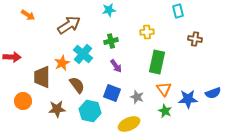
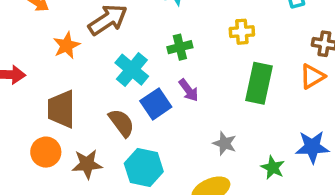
orange star: (62, 63) -> (66, 45), moved
orange triangle: (164, 89) -> (312, 76), moved, turned 35
blue square: (112, 93) -> (156, 104), moved, turned 36
orange circle: (23, 101) -> (46, 152), moved

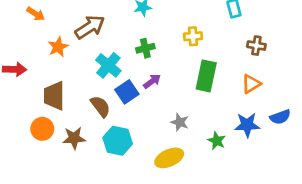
orange triangle: (312, 76) -> (251, 84), moved
purple arrow: (189, 90) -> (152, 81), turned -90

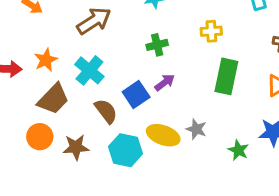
orange star: (58, 47) -> (46, 60), moved
cyan cross: (108, 65) -> (89, 70), moved
brown trapezoid: (54, 96) -> (53, 99), turned -136
yellow ellipse: (169, 158) -> (163, 135), moved, turned 44

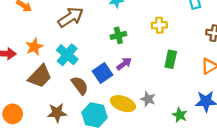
green rectangle: (226, 76) -> (171, 59), size x0.7
orange circle: (40, 137) -> (13, 114), moved

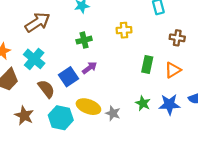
green rectangle: (171, 59) -> (147, 64), moved
gray star: (148, 99) -> (113, 113), moved
brown star: (57, 113) -> (24, 115), turned 30
green star: (180, 115) -> (143, 103), moved

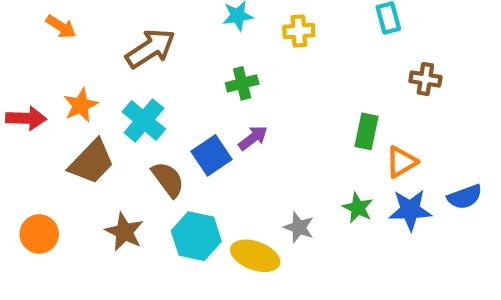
yellow cross: (124, 30) -> (299, 31), moved
orange triangle: (173, 70) -> (401, 162), moved
yellow ellipse: (88, 107) -> (255, 256), moved

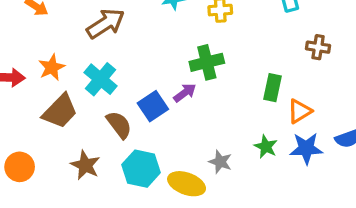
green cross: (242, 83) -> (207, 62), moved, size x1.4

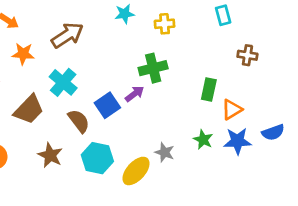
orange star: (52, 67) -> (23, 54), moved, turned 30
yellow ellipse: (187, 184) -> (136, 171), turned -68

